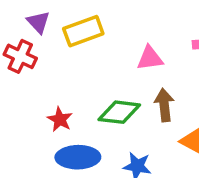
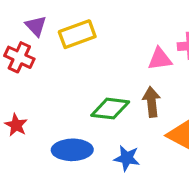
pink triangle: (150, 58) -> (160, 59), moved
red star: (60, 119) -> (16, 125), moved

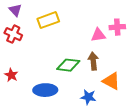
purple triangle: (36, 26) -> (15, 10), moved
blue star: (127, 158) -> (88, 97), moved

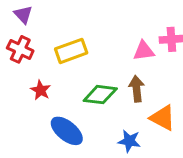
yellow rectangle: (48, 20) -> (71, 51), moved
red star: (11, 75) -> (41, 90), moved
blue ellipse: (45, 90) -> (67, 131), turned 40

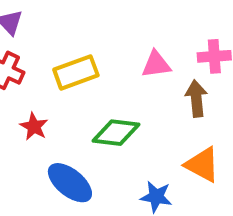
pink triangle: (144, 51) -> (156, 64), moved
brown arrow: (137, 89) -> (196, 98), moved

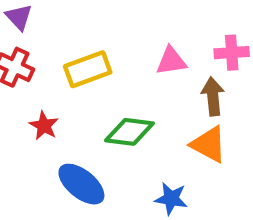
orange triangle: (202, 165) -> (209, 144), moved

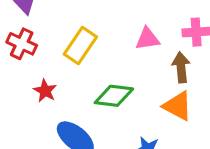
yellow rectangle: (88, 69) -> (80, 45), turned -36

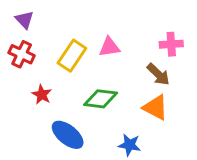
pink triangle: (147, 39) -> (109, 47), moved
brown arrow: (181, 67) -> (158, 74), turned 140

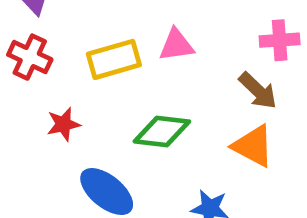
yellow rectangle: (72, 56) -> (114, 59), turned 40
red star: (42, 95) -> (63, 124), turned 30

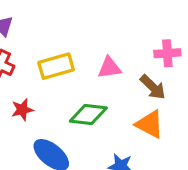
pink triangle: (176, 45) -> (109, 68), moved

